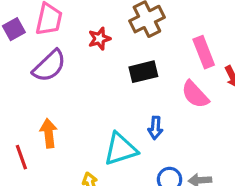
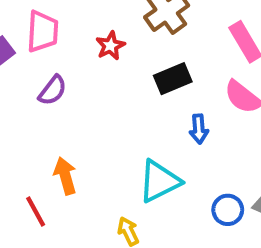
purple semicircle: (49, 66) -> (52, 90), size x0.7
blue arrow: (155, 128) -> (199, 129), moved

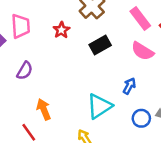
purple semicircle: (52, 90) -> (25, 71), moved
blue arrow: (199, 129) -> (129, 86), moved, turned -140

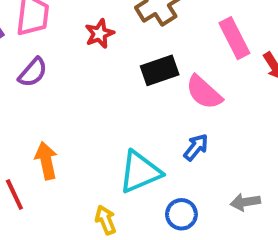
pink semicircle: (142, 51) -> (204, 92), moved
purple semicircle: (25, 71) -> (33, 72), moved
blue circle: (141, 118) -> (181, 214), moved

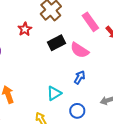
cyan triangle: (140, 172) -> (54, 93), size x0.7

